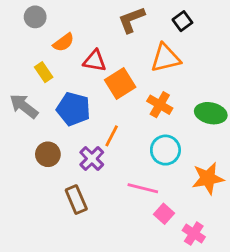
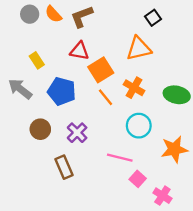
brown L-shape: (131, 20) -> (82, 17), moved
orange semicircle: (63, 42) -> (53, 14), moved, turned 84
orange line: (112, 136) -> (106, 97), moved, turned -66

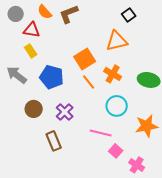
gray circle: (30, 14) -> (16, 14), moved
red triangle: (79, 51) -> (32, 30), moved

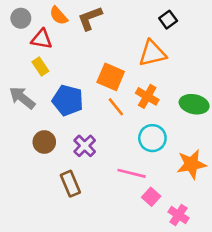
orange square: (85, 59) -> (111, 77), turned -35

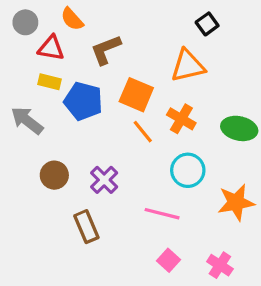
brown L-shape: (90, 18) -> (106, 50), moved
yellow rectangle: (40, 66) -> (49, 82), turned -42
blue pentagon: (68, 100) -> (83, 101), moved
pink square: (151, 197) -> (168, 260), moved

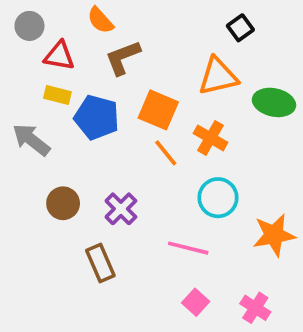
orange semicircle: (72, 19) -> (100, 20), moved
green ellipse: (239, 128) -> (274, 102), moved

